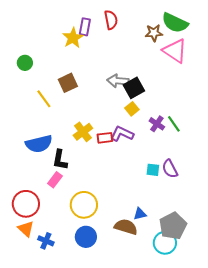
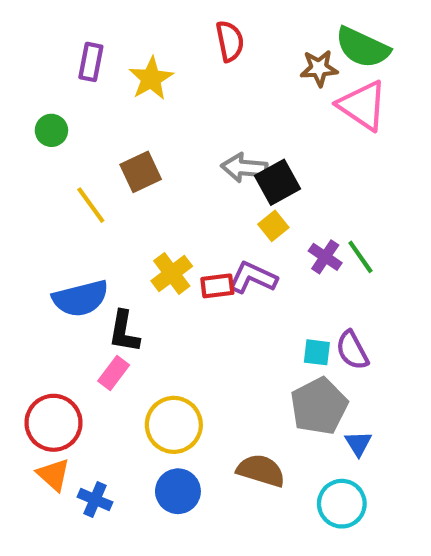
purple rectangle: (85, 27) -> (91, 62), moved
blue triangle: (140, 214) -> (358, 444), moved, turned -48
gray pentagon: (173, 226) -> (319, 406), moved

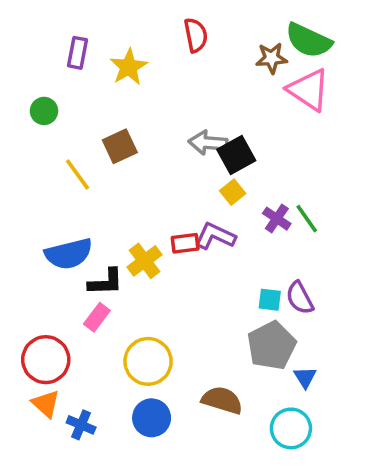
yellow cross: (172, 273) -> (145, 261), moved
black L-shape: (124, 332) -> (106, 282), turned -102

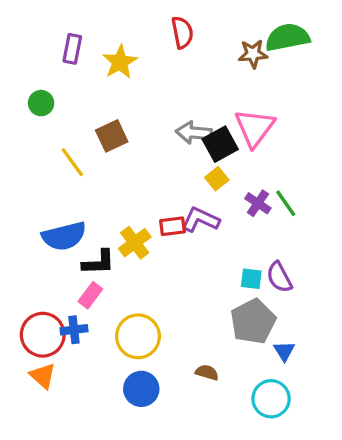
green semicircle: (309, 40) -> (287, 37), turned 144
pink triangle: (309, 90) -> (255, 128), moved, turned 33
brown semicircle: (222, 400) -> (207, 372), size x0.6
blue cross: (81, 425) -> (74, 330), moved, turned -30

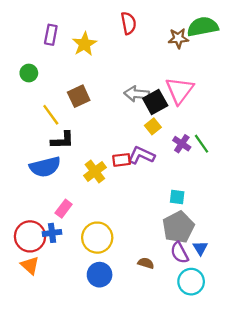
black L-shape: (99, 262) -> (62, 140), moved
purple semicircle: (279, 277) -> (179, 253), moved

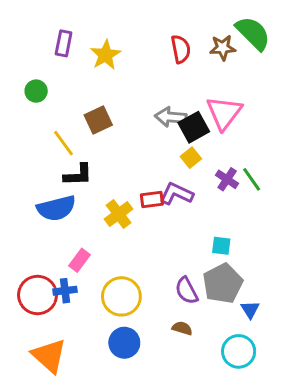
red semicircle: (128, 23) -> (181, 49), moved
green semicircle: (203, 27) -> (253, 33), turned 56
purple semicircle: (179, 253) -> (187, 291), moved
orange triangle: (30, 265) -> (49, 356), moved, size x1.5

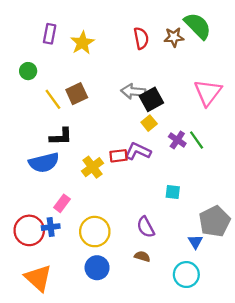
pink triangle: (224, 113) -> (208, 93), moved
yellow line: (64, 143) -> (53, 99), moved
gray pentagon: (223, 283) -> (215, 221), moved

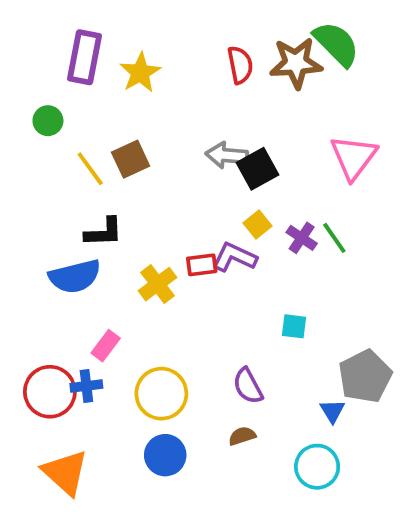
purple rectangle: (50, 34) -> (84, 57), size x1.5
brown star: (174, 37) -> (296, 63), size x1.5
yellow square: (149, 123) -> (257, 224), moved
brown semicircle: (142, 256) -> (242, 436), turned -35

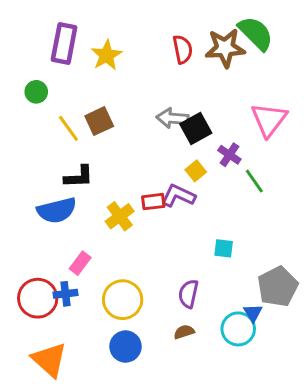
purple cross: (302, 238) -> (229, 155), moved
purple semicircle: (248, 386) -> (188, 294), turned 40
cyan circle: (317, 467) -> (238, 329), moved

